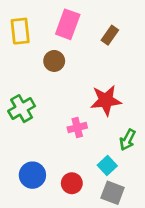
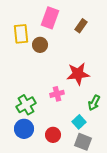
yellow rectangle: (20, 31) -> (21, 34), moved
green cross: (22, 109) -> (26, 105), moved

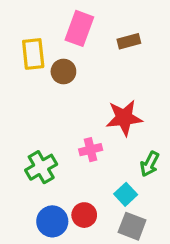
brown rectangle: (81, 26) -> (129, 41), turned 40
blue circle: (24, 129) -> (52, 221), moved

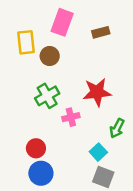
green cross: (41, 167) -> (47, 96), moved
red circle: (84, 215) -> (36, 148), moved

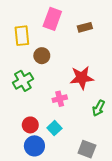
brown circle: (50, 56) -> (42, 56), moved
green cross: (47, 96) -> (23, 81), moved
cyan square: (98, 152) -> (54, 128), moved

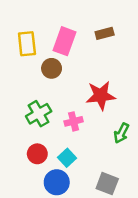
pink rectangle: (52, 19) -> (64, 41), moved
green cross: (23, 81) -> (39, 114), moved
blue circle: (34, 146) -> (57, 182), moved

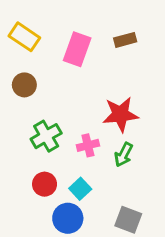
yellow rectangle: (27, 44) -> (24, 37), moved, turned -50
brown circle: (52, 68) -> (24, 85), moved
green arrow: (121, 133) -> (124, 155), moved

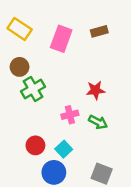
red star: (120, 114) -> (96, 90), size x0.7
green cross: (46, 136) -> (33, 89), moved
green arrow: (124, 155) -> (98, 122), turned -90

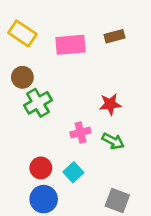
pink rectangle: (61, 39) -> (71, 45), turned 65
blue circle: (54, 172) -> (44, 199), moved

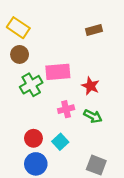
pink rectangle: (71, 45) -> (58, 72), moved
brown circle: (22, 77) -> (20, 54), moved
red star: (110, 104) -> (91, 86), turned 30

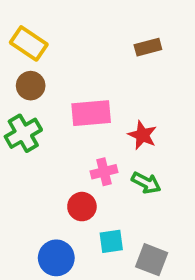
green cross: (31, 85) -> (23, 133), moved
red circle: (33, 138) -> (82, 207), moved
cyan square: (60, 142) -> (111, 241), moved, turned 35

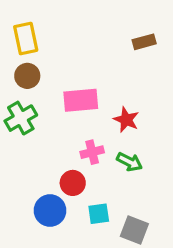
yellow rectangle: (29, 43) -> (26, 39), turned 44
brown rectangle: (148, 47) -> (144, 42), moved
blue circle: (56, 258) -> (50, 211), moved

